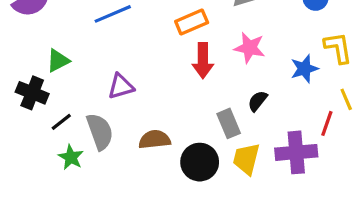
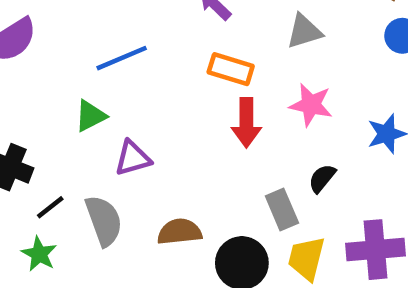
orange rectangle: (192, 22) -> (231, 69), turned 40
green triangle: (58, 61) -> (90, 116), moved
green star: (71, 157) -> (39, 254), moved

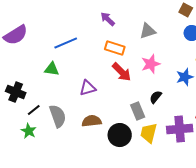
pink star: (311, 105) -> (151, 64), turned -30
green triangle: (90, 116) -> (52, 69), turned 35
red arrow: (246, 123) -> (122, 72), turned -45
purple triangle: (133, 158) -> (88, 88), moved

